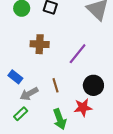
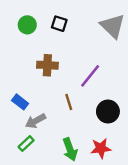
brown line: (55, 85) -> (69, 102), moved
red star: (83, 107) -> (101, 148), moved

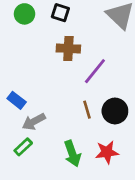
brown cross: (47, 65) -> (68, 48), moved
brown line: (69, 102) -> (87, 110), moved

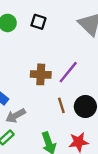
brown cross: (68, 48) -> (41, 74), moved

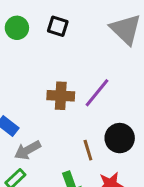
brown line: (61, 105) -> (88, 150), moved

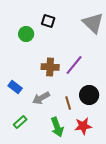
green circle: (17, 28) -> (26, 34), moved
gray arrow: (27, 150) -> (41, 98), moved

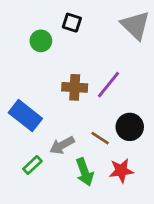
blue rectangle: (15, 87) -> (25, 116), size x1.6
gray arrow: (41, 98) -> (62, 145), moved
brown line: (68, 103) -> (100, 138), turned -40

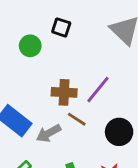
brown line: (100, 138) -> (77, 119), moved
gray arrow: (62, 145) -> (49, 133), moved

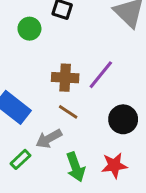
brown line: (77, 119) -> (68, 112), moved
gray arrow: (49, 133) -> (49, 139), moved

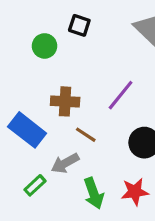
brown cross: (65, 78) -> (65, 101), moved

